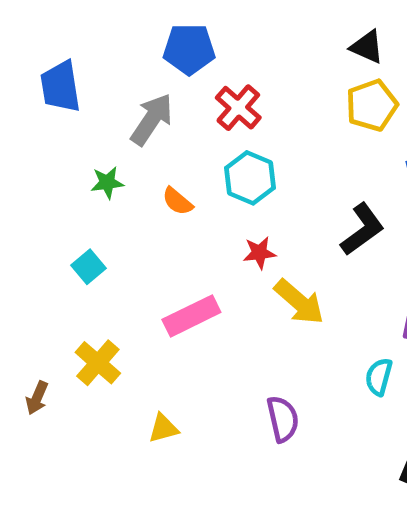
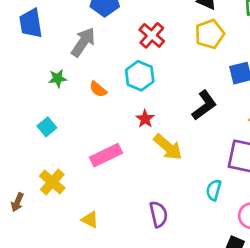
red cross: (238, 108) -> (152, 35), moved
red star: (259, 253) -> (145, 119), turned -30
yellow triangle: (163, 428) -> (90, 220), turned 42

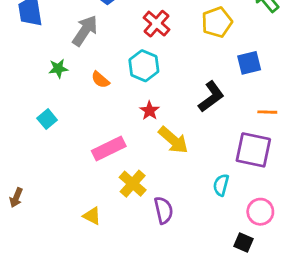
yellow cross: (52, 182) -> (133, 184), moved

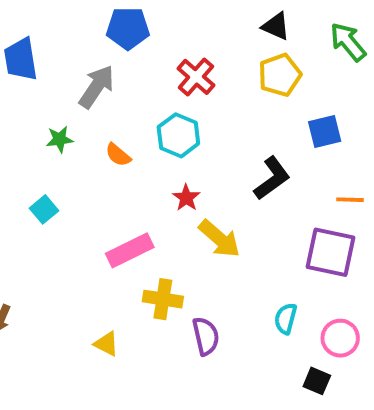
yellow cross: (133, 184) -> (163, 299), turned -32
cyan semicircle: (221, 185) -> (286, 319), moved

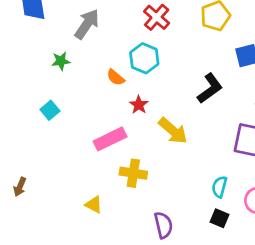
orange semicircle: (118, 155) -> (116, 77), moved
red star: (186, 198) -> (139, 105), moved
purple semicircle: (206, 336) -> (163, 225), moved
black square: (317, 381) -> (219, 218), moved

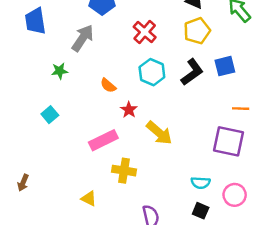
cyan hexagon: (144, 58) -> (152, 72), moved
black L-shape: (210, 88) -> (192, 72), moved
cyan semicircle: (219, 187) -> (201, 183), turned -102

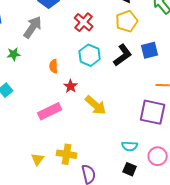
orange semicircle: (108, 85) -> (54, 66), turned 48
yellow cross: (124, 171) -> (67, 154), moved
yellow triangle: (89, 199) -> (38, 159), turned 40

